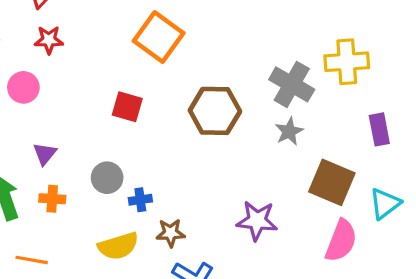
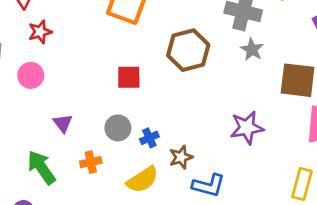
red square: (127, 107) -> (129, 77), moved
orange cross: (52, 199) -> (91, 162), moved

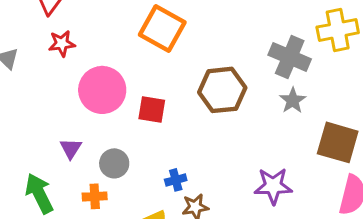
pink circle: (31, 75) -> (102, 90), moved, size x1.6
gray circle: (118, 128) -> (114, 163), moved
blue cross: (149, 138) -> (176, 180), moved

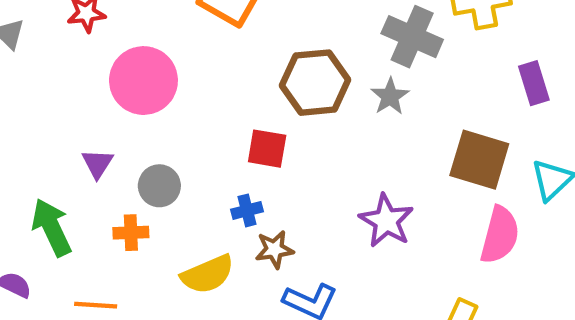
gray star: (293, 100) -> (390, 96), moved
red square: (152, 109) -> (267, 149), moved
purple star: (273, 186) -> (386, 221), turned 30

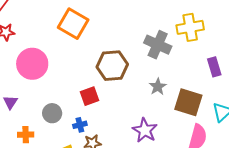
gray star: (390, 96) -> (158, 87), moved
red square: (267, 149) -> (90, 96), turned -30
gray circle: (159, 186) -> (52, 113), moved

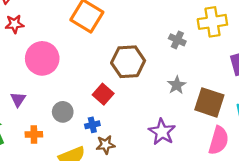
gray cross: (158, 45) -> (177, 40), size x0.6
red square: (90, 96) -> (103, 94), turned -30

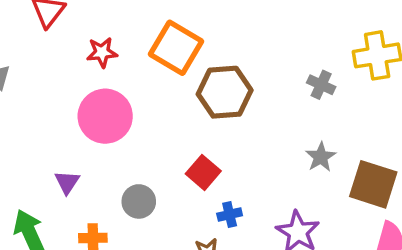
red star: (14, 24) -> (102, 52), moved
brown hexagon: (128, 62) -> (225, 92), moved
blue cross: (92, 125) -> (230, 214), moved

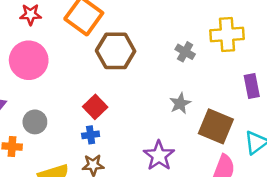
gray circle: (139, 201) -> (35, 122), moved
blue cross: (230, 214) -> (91, 135), moved

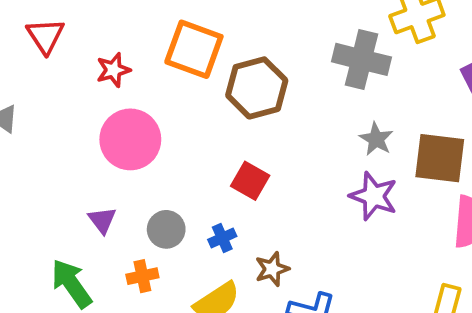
gray cross: (185, 52) -> (361, 59), size x1.8
blue cross: (91, 135) -> (222, 238), moved
purple star: (159, 156) -> (374, 196), moved

